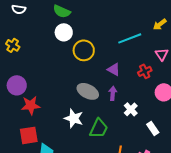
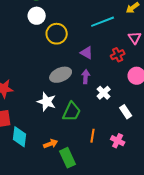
gray ellipse: (88, 91) -> (61, 75), turned -50

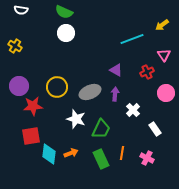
yellow circle: (57, 34) -> (57, 87), moved
orange arrow: (51, 144) -> (71, 153), moved
green rectangle: (68, 158) -> (101, 159), moved

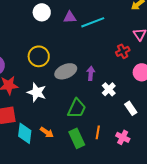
cyan line: (132, 39) -> (93, 22), moved
purple triangle: (116, 70) -> (70, 17), moved, turned -32
yellow circle: (57, 87) -> (39, 56), moved
white star: (76, 119) -> (37, 92), moved
orange arrow: (71, 153) -> (47, 132), turned 56

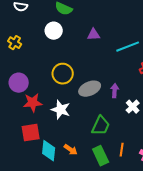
white circle: (42, 12) -> (54, 31), moved
cyan line: (93, 22) -> (128, 47), moved

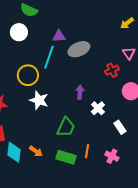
cyan line: (128, 47) -> (49, 57), moved, turned -50
gray ellipse: (90, 89) -> (79, 49), moved
white star: (61, 110) -> (39, 100), moved
green rectangle: (101, 156) -> (66, 157), turned -48

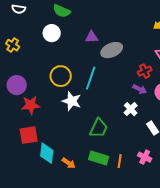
cyan line: (49, 57) -> (91, 78), moved
purple arrow: (80, 92) -> (140, 89), moved, turned 112
orange arrow: (36, 151) -> (69, 163), moved
orange line: (87, 151) -> (120, 161), moved

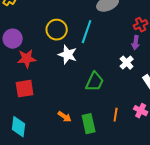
purple arrow: (140, 89) -> (136, 43), turned 72
cyan diamond: (47, 153) -> (19, 127), moved
green rectangle: (99, 158) -> (89, 124), moved, turned 60

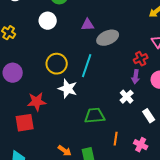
red star: (27, 59) -> (37, 102), moved
green trapezoid: (95, 82) -> (95, 116), turned -120
orange line: (116, 115) -> (116, 139), moved

